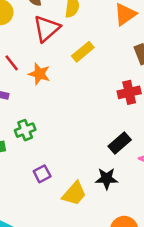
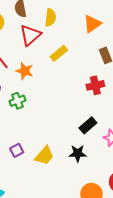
green cross: (25, 130) -> (17, 101), moved
purple square: (42, 174) -> (17, 150), moved
yellow trapezoid: (74, 194) -> (44, 156), moved

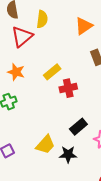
yellow rectangle: (59, 53) -> (52, 72), moved
red cross: (95, 85) -> (68, 88), moved
yellow trapezoid: (44, 156) -> (45, 145), moved

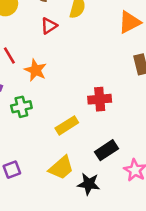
red triangle: (22, 36) -> (49, 26), size x0.6
yellow rectangle: (52, 72) -> (67, 125), moved

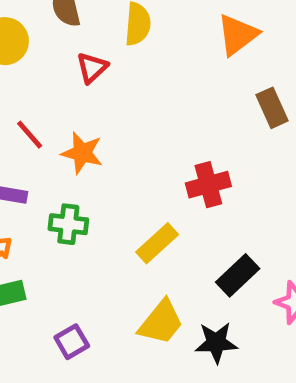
green cross: (21, 107) -> (68, 224), turned 30

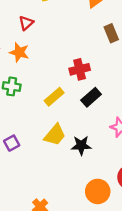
red triangle: (92, 68) -> (26, 23), moved
black rectangle: (238, 275) -> (91, 97), moved

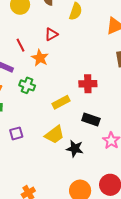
black rectangle: (91, 97) -> (91, 120), moved, turned 48

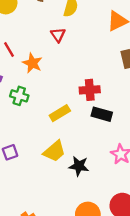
red triangle: (51, 34) -> (58, 35), moved, turned -32
black rectangle: (91, 120) -> (102, 114), moved

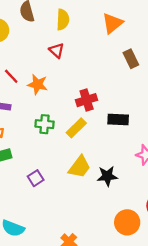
red cross: (90, 90) -> (87, 100), moved
green cross: (19, 96) -> (45, 124), moved

